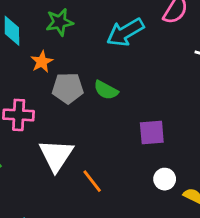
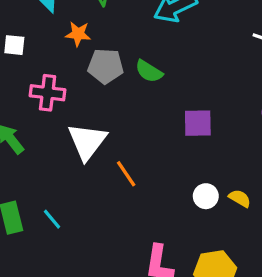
orange star: (42, 62) -> (78, 34), turned 30
white circle: (165, 179) -> (206, 196), moved

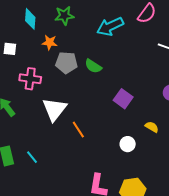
purple square: (198, 123) -> (123, 99), turned 36
yellow semicircle: (240, 198) -> (152, 127), moved

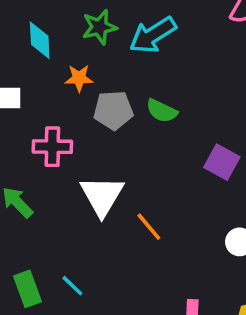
cyan arrow: (110, 26) -> (153, 35), moved

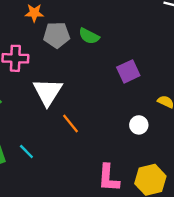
purple square: (222, 162) -> (128, 71), turned 35
orange line: (149, 227) -> (71, 124), moved

